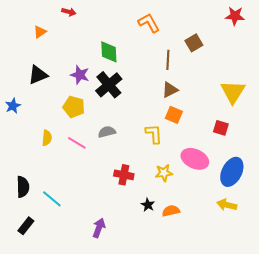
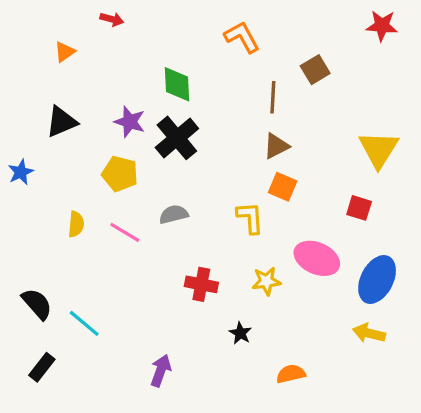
black semicircle: (23, 187) -> (37, 304), turned -40
orange semicircle: (171, 211) -> (291, 374), moved

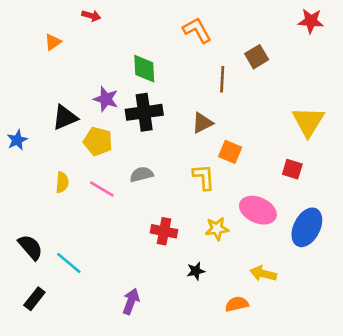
black triangle: (61, 122) -> (65, 118), moved
black cross: (177, 138) -> (144, 112), turned 32
brown triangle: (276, 146) -> (202, 123), moved
black star: (240, 333) -> (196, 271), turned 30
yellow arrow: (369, 333) -> (263, 274), moved

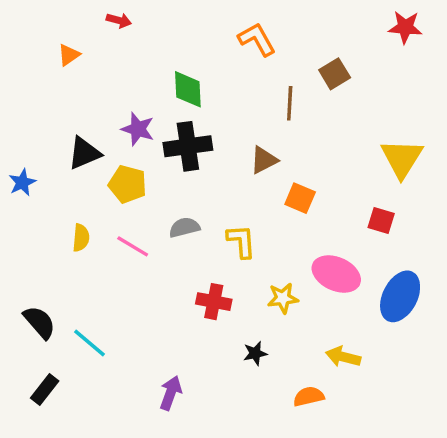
yellow L-shape: (204, 177) -> (241, 241), moved

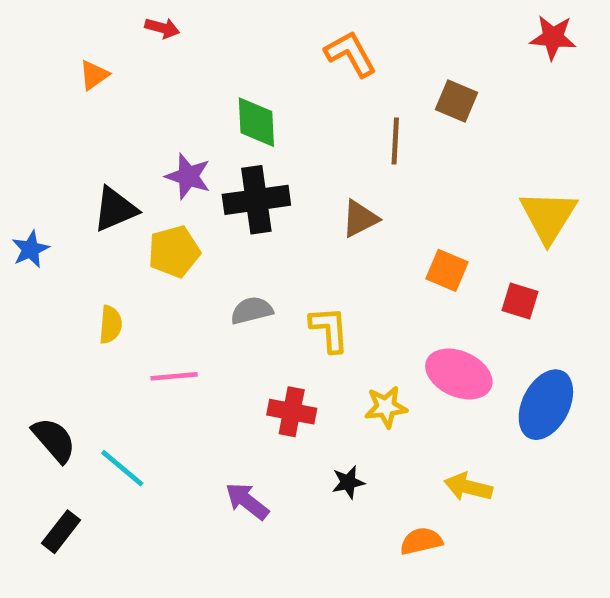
brown square: (335, 74) -> (456, 101), turned -36
yellow pentagon: (127, 184) -> (174, 252), turned -30
orange square: (300, 198) -> (447, 270), moved
pink line: (133, 246) -> (174, 376), moved, turned -36
purple arrow: (171, 393) -> (247, 501), moved, turned -72

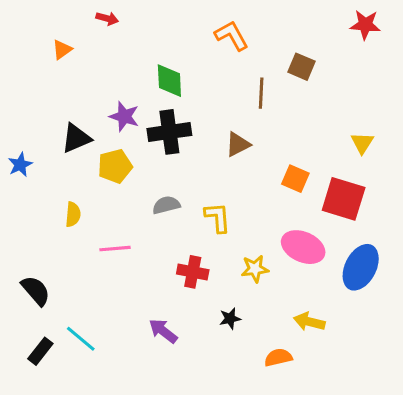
yellow triangle: (548, 216) -> (362, 143), size x0.6
red square: (520, 301) -> (344, 199), size x1.8
cyan line: (122, 468) -> (81, 339), moved

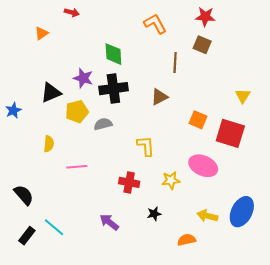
red star: (365, 25) -> (205, 17), moved
gray semicircle: (166, 205) -> (103, 124), moved
blue ellipse: (361, 267) -> (242, 212), moved

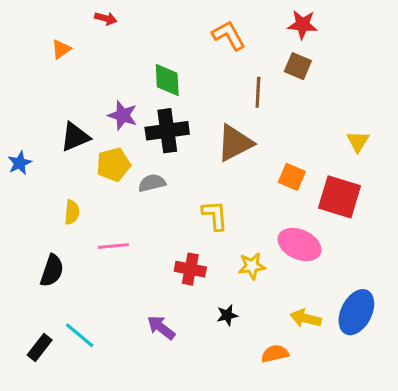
brown triangle: (159, 97) -> (235, 143), size x1.5
black semicircle: (24, 195) -> (52, 271), moved, turned 60

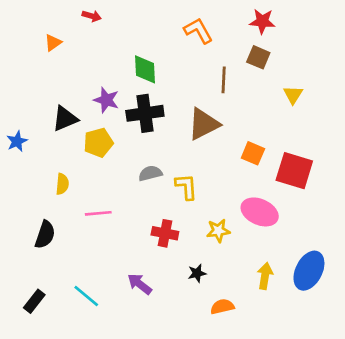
yellow triangle: (358, 141) -> (293, 95), moved
gray semicircle: (152, 183) -> (150, 173), moved
yellow arrow: (306, 318) -> (265, 276), turned 85
cyan line: (80, 335) -> (86, 296), moved
orange semicircle: (275, 354) -> (222, 307), moved

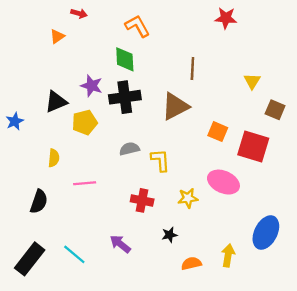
orange L-shape: (198, 31) -> (137, 26), moved
orange triangle: (53, 43) -> (57, 36), moved
brown square: (258, 57) -> (275, 110), moved
yellow arrow: (265, 276) -> (228, 255), moved
black rectangle: (34, 301) -> (30, 259), size x1.6

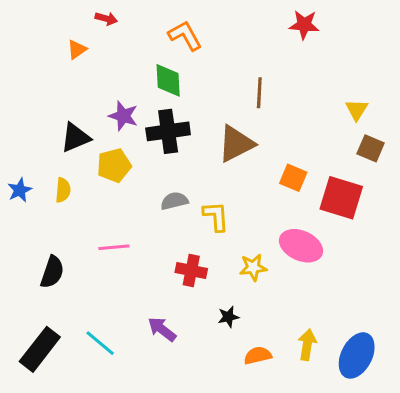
yellow triangle: (252, 81) -> (357, 110), moved
blue star: (15, 121) -> (20, 190), moved
yellow semicircle: (54, 158) -> (63, 190), moved
blue ellipse: (266, 233) -> (357, 355), moved

